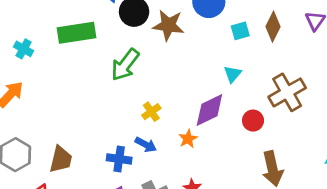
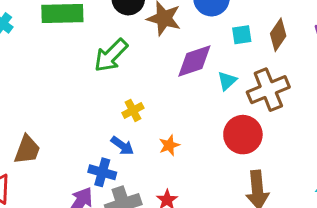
brown cross: (287, 92) -> (268, 90), moved
purple diamond: (209, 110) -> (194, 61), moved
red circle: (253, 121) -> (243, 135), size x1.6
blue cross: (119, 159) -> (102, 172), moved

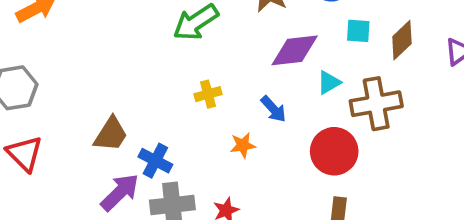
blue arrow: (122, 146) -> (273, 109), moved
brown trapezoid: (27, 150) -> (111, 134), moved

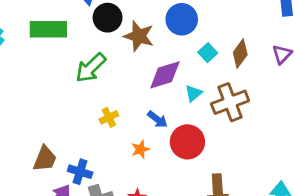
cyan square: (358, 31) -> (208, 53), turned -36
red circle: (334, 151) -> (187, 142), moved

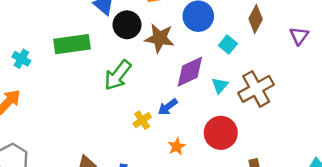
brown diamond: (240, 54) -> (256, 19), moved
blue arrow: (157, 119) -> (168, 107), moved, turned 114

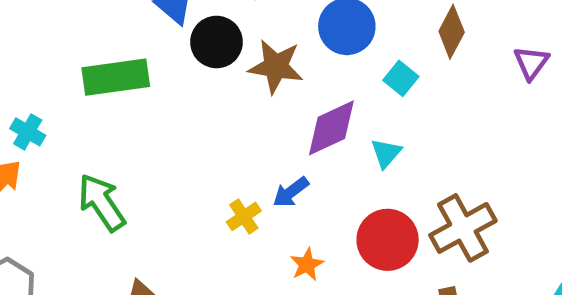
cyan cross: (21, 59) -> (28, 132), moved
green arrow: (118, 75) -> (102, 202), moved, turned 108
brown cross: (256, 89) -> (463, 228), moved

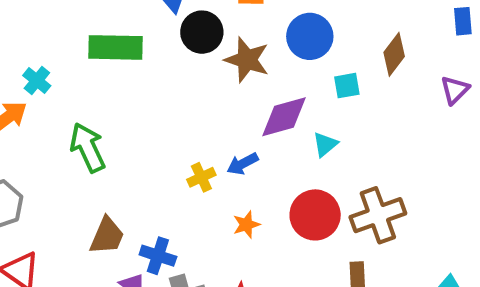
cyan square: (401, 78) -> (347, 86), turned 32

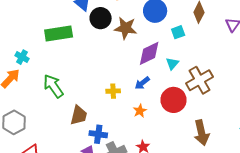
blue arrow: (243, 164) -> (142, 83), moved
yellow cross: (201, 177) -> (113, 91), turned 32
brown cross: (378, 215) -> (200, 80), moved
brown trapezoid: (107, 236) -> (79, 115), moved

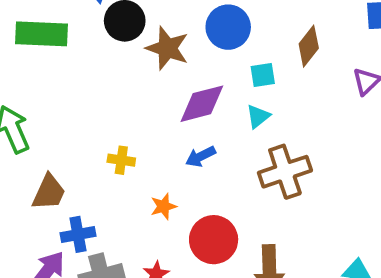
cyan triangle: (172, 64) -> (258, 116), moved
blue arrow: (142, 83) -> (201, 156), moved
red circle: (173, 100) -> (214, 240), moved
blue cross: (98, 134) -> (78, 234), turned -30

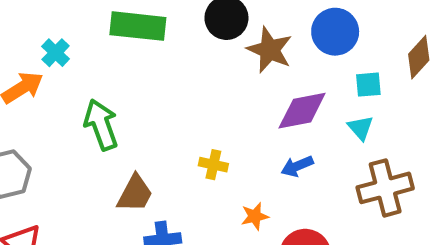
cyan triangle: (258, 116) -> (361, 128), turned -36

